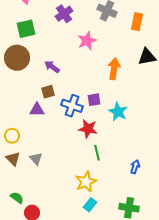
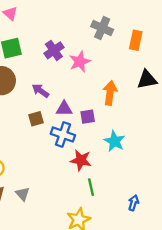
purple cross: (64, 14) -> (54, 50), moved
purple square: (94, 100) -> (88, 117), moved
purple triangle: (37, 110) -> (64, 109), moved

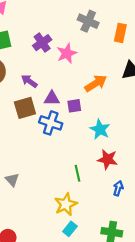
orange arrow: (110, 93) -> (96, 83), turned 50
brown square: (36, 119) -> (25, 108), size x1.5
red star: (81, 160) -> (107, 159), moved

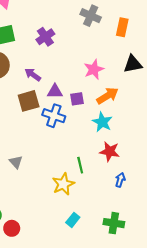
pink star: (67, 53) -> (94, 69), moved
orange arrow: (96, 83) -> (108, 96), moved
gray triangle: (12, 180) -> (16, 162), moved
yellow star: (66, 204) -> (63, 184), moved

